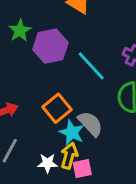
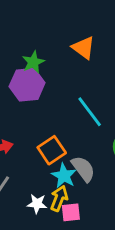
green star: (20, 31) -> (33, 62), moved
purple hexagon: (50, 46) -> (27, 85), moved

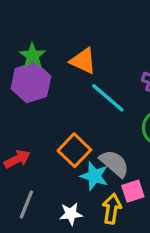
orange triangle: (83, 48) -> (83, 61), moved
yellow arrow: (59, 198) -> (112, 209), moved
pink square: (71, 212) -> (133, 191), moved

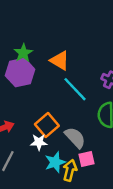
cyan star: (94, 176) -> (55, 162), moved, turned 30
white star: (71, 214) -> (39, 142), moved

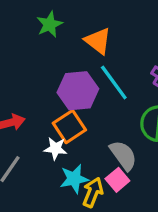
purple hexagon: (20, 72) -> (78, 91), moved
gray semicircle: (75, 138) -> (123, 155), moved
pink square: (86, 159) -> (117, 180), turned -35

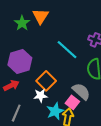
orange triangle: (98, 41) -> (40, 16), moved, turned 36
purple hexagon: (78, 91) -> (20, 61), moved
pink square: (117, 180) -> (72, 102), moved

